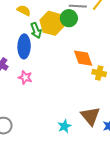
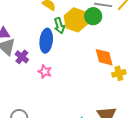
yellow cross: (99, 73) -> (119, 73), turned -32

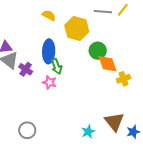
green circle: (93, 16) -> (98, 51), moved
green arrow: (59, 26) -> (57, 66), moved

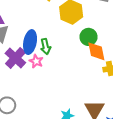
blue ellipse: (49, 51) -> (30, 42), moved
purple cross: (26, 69) -> (15, 58), moved, size x1.5

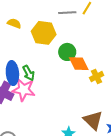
pink star: (36, 61) -> (24, 90), size x1.6

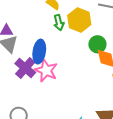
green arrow: (29, 73) -> (59, 23), moved

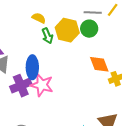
green circle: (97, 44) -> (89, 29), moved
purple cross: (25, 68) -> (21, 86), turned 35

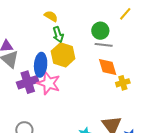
gray line: (93, 12) -> (104, 45), moved
yellow hexagon: (67, 30) -> (63, 55), moved

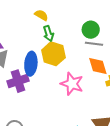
pink star: (49, 83) -> (72, 84), moved

